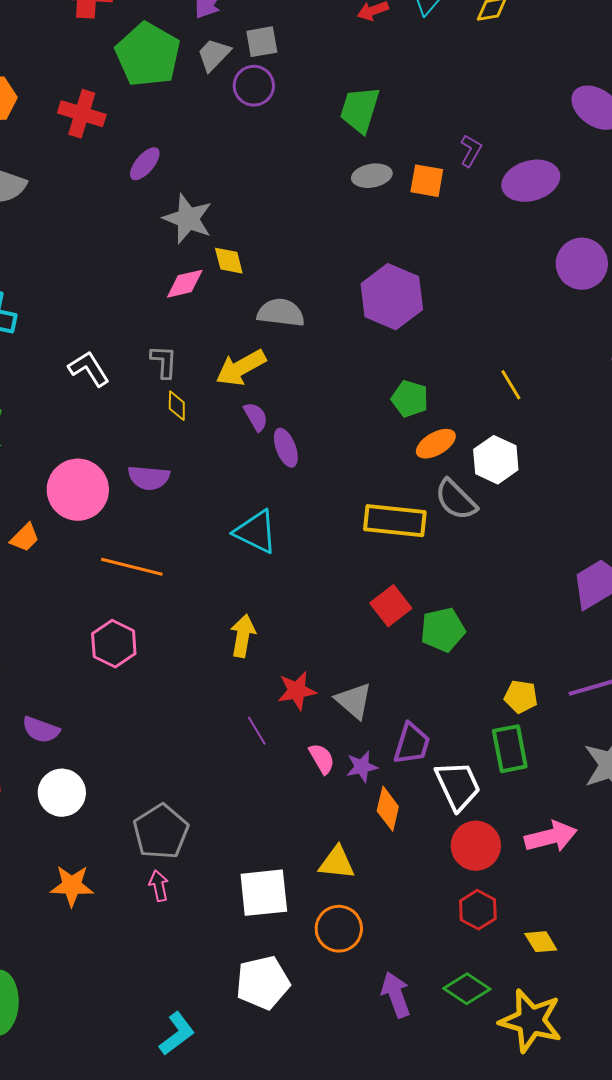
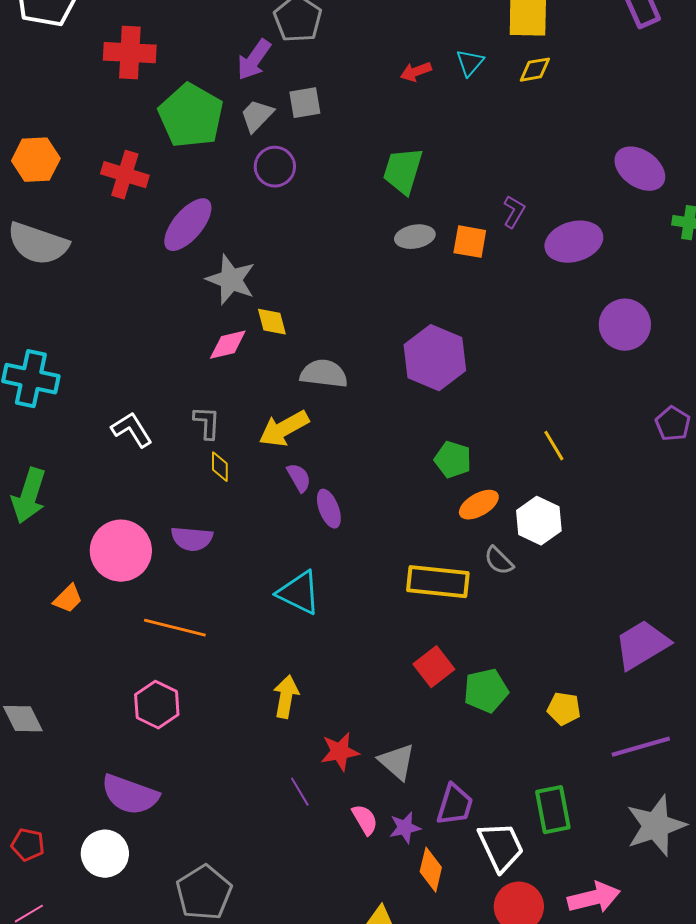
purple circle: (254, 86) -> (275, 167), moved
purple ellipse: (145, 164) -> (188, 225), size x1.6
gray semicircle: (456, 500) -> (499, 561), size x0.7
yellow pentagon: (521, 697) -> (564, 709), moved
purple semicircle: (41, 730) -> (130, 795), moved, size x1.5

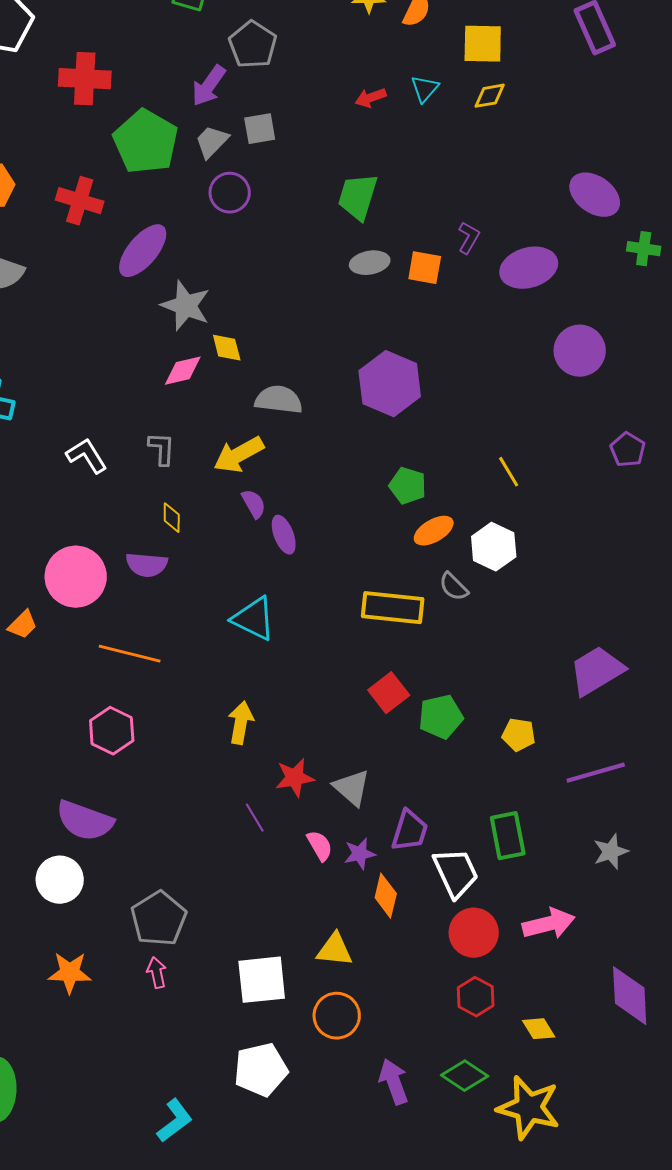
yellow diamond: (220, 467) -> (172, 518), moved
gray star: (656, 826) -> (611, 852), size x0.6

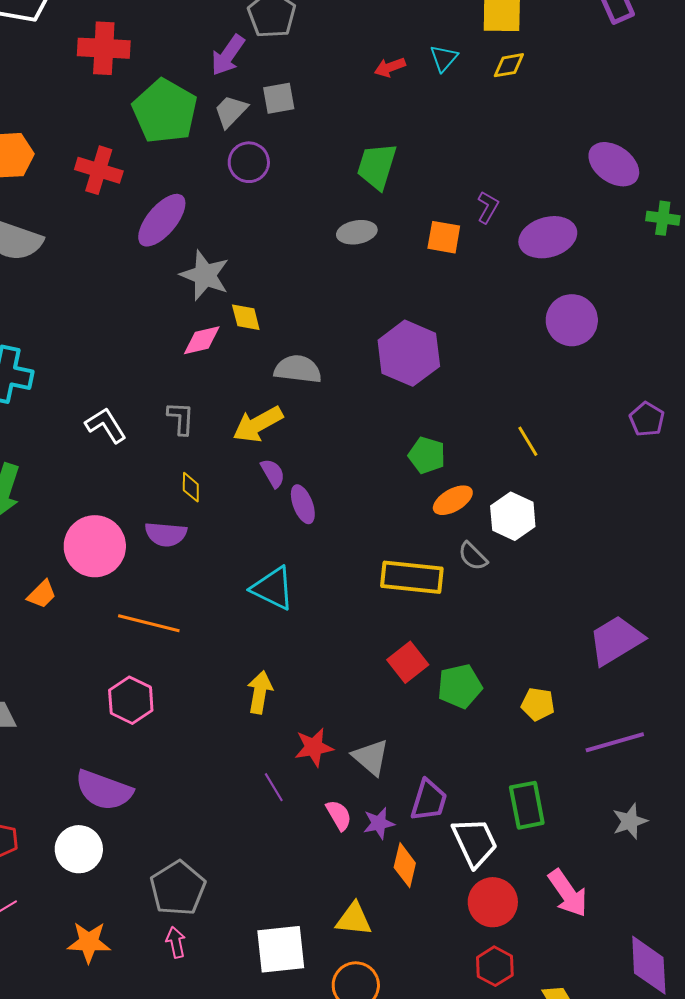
gray ellipse: (370, 263) -> (357, 232), moved
purple circle: (580, 351) -> (572, 320), moved
pink arrow: (549, 924) -> (568, 893), turned 69

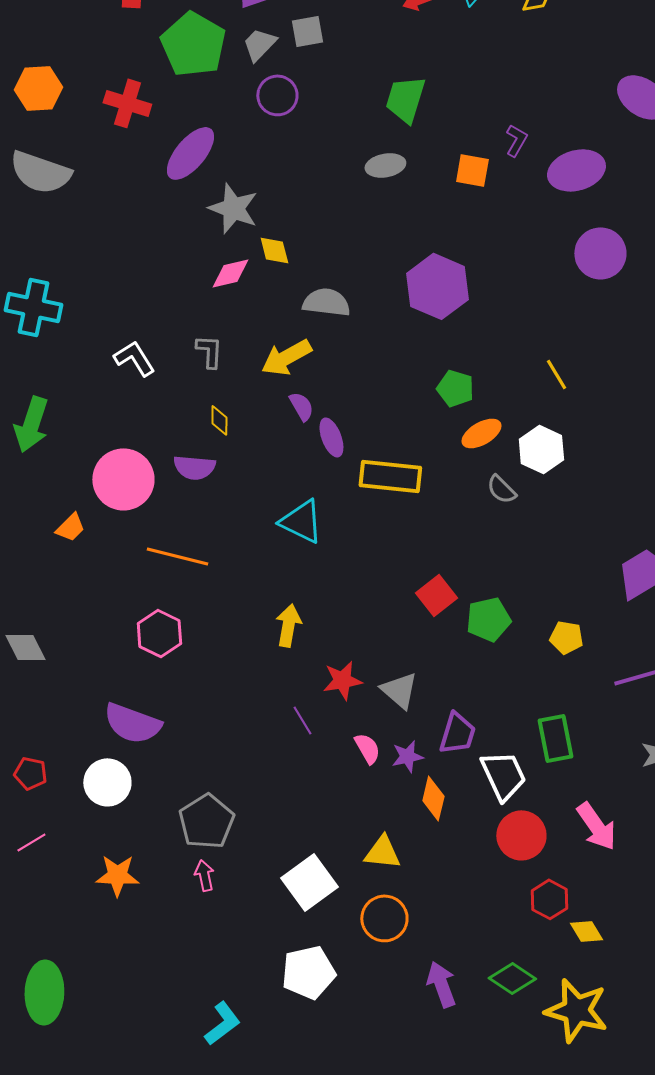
yellow rectangle: (412, 577) -> (390, 476), moved
white square: (281, 949) -> (309, 882), turned -30
red hexagon: (495, 966) -> (549, 899), moved

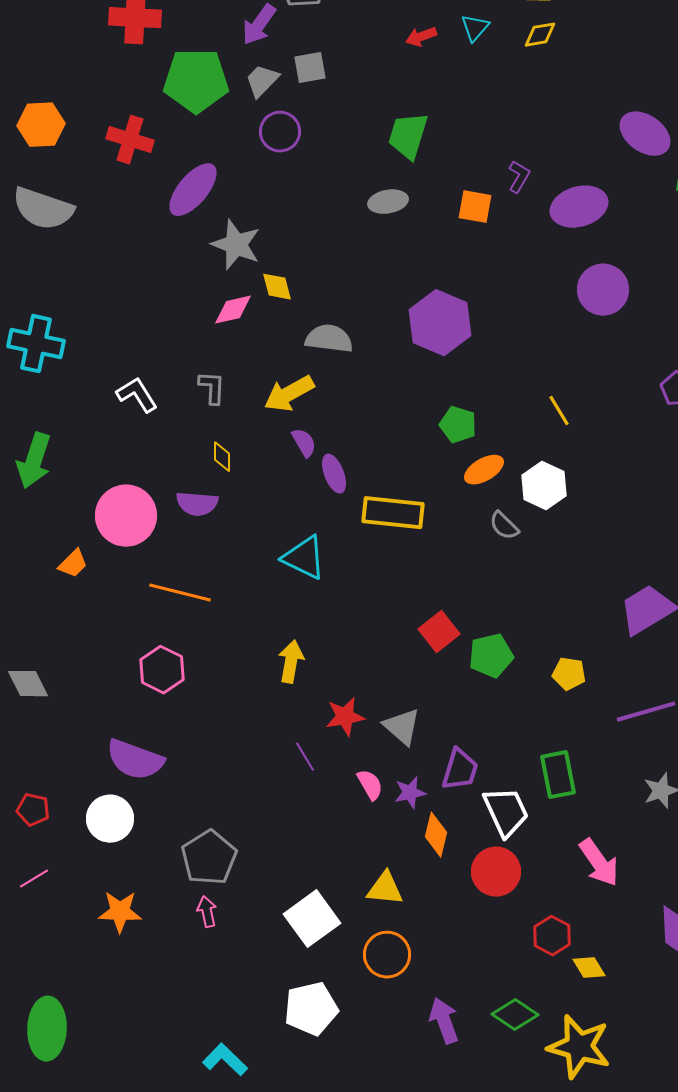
green pentagon: (193, 44) -> (196, 81), turned -30
red circle: (521, 835) -> (496, 872), moved
cyan L-shape: (222, 1023) -> (225, 1060), turned -99

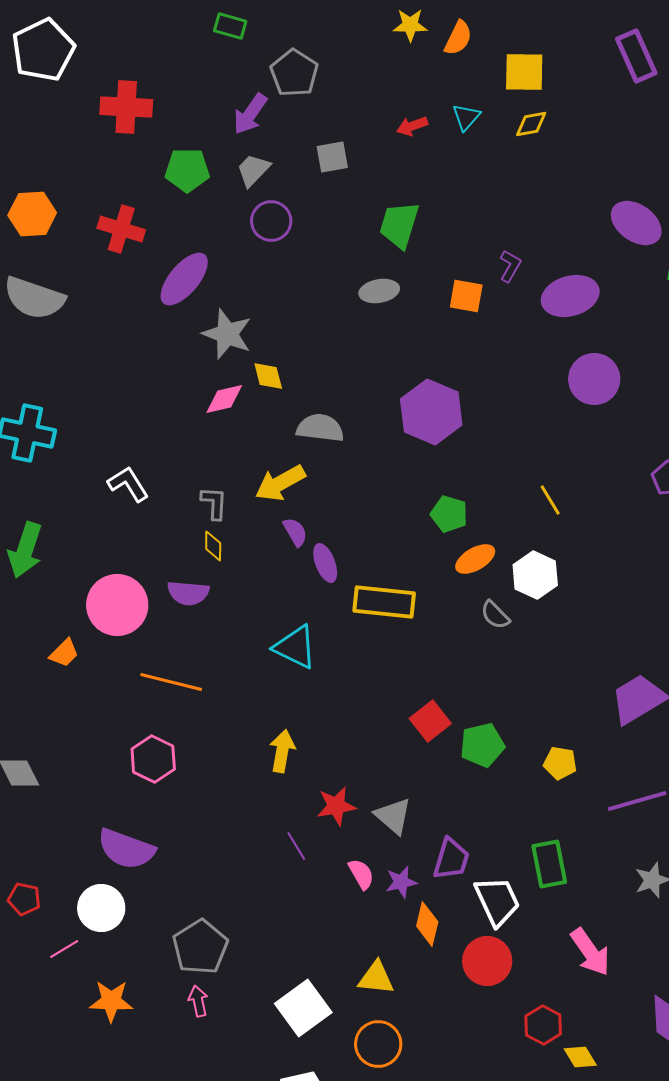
gray square: (310, 68) -> (332, 157), moved
green pentagon: (196, 81) -> (187, 170), size x0.7
gray L-shape: (212, 388) -> (214, 503), moved
pink line: (34, 879) -> (64, 949), moved

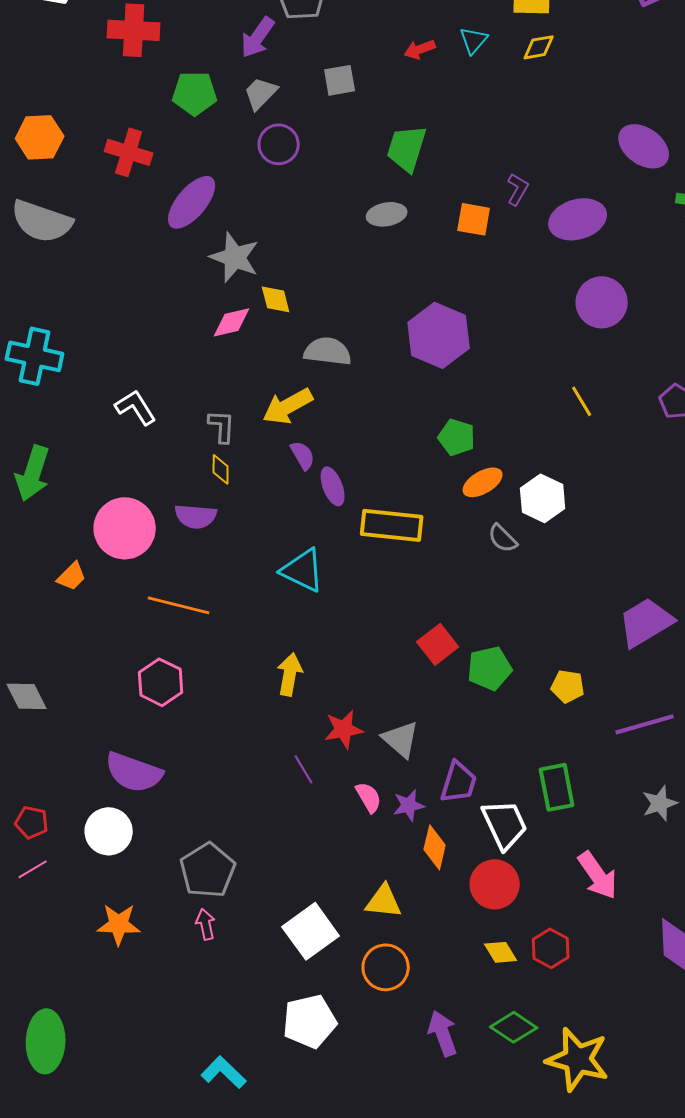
yellow line: (550, 500) -> (582, 401), moved
pink line: (64, 949) -> (33, 869), moved
yellow diamond: (580, 1057) -> (501, 952), moved

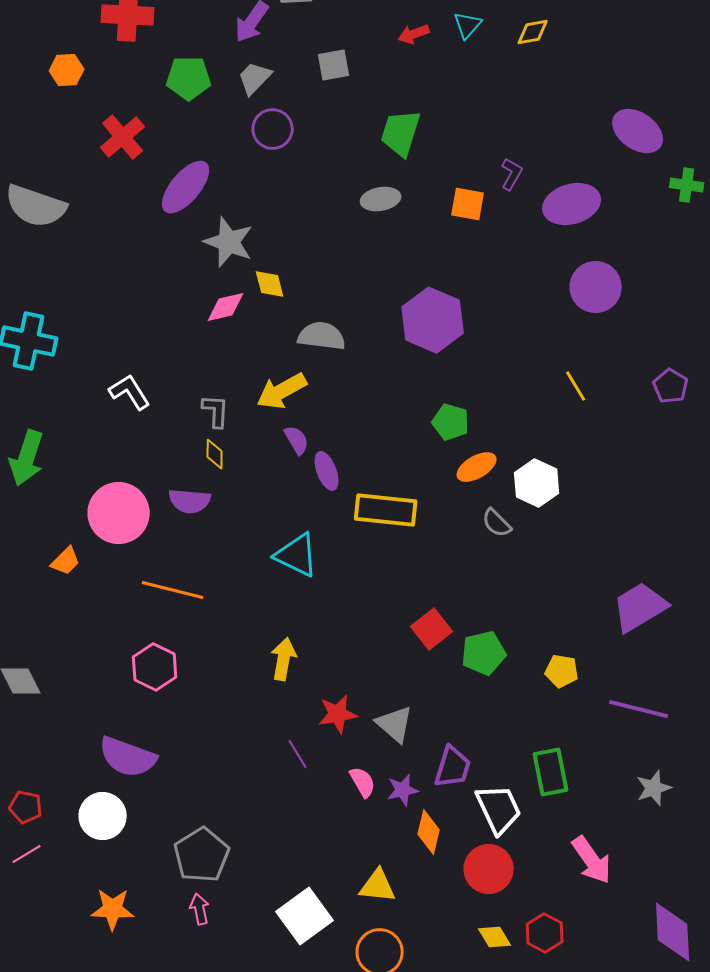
orange hexagon: (40, 137) -> (67, 70), moved, size x0.7
red cross: (129, 152) -> (123, 137), turned 33
purple line: (645, 724) -> (639, 709), turned 30

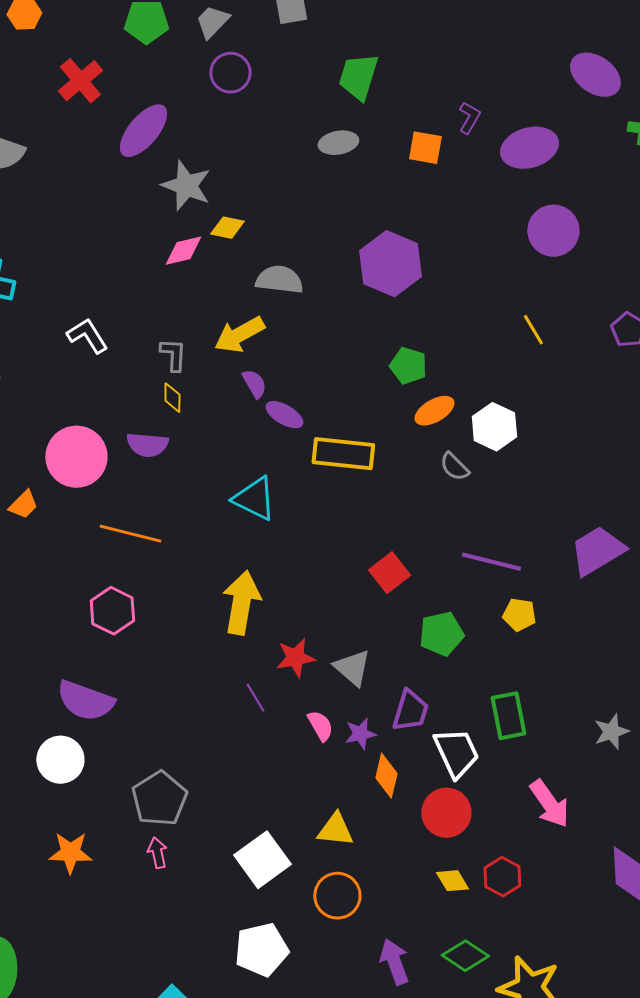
yellow diamond: (270, 284) -> (227, 228), turned -64
purple ellipse: (327, 471) -> (284, 415), turned -39
green pentagon: (484, 653) -> (441, 634), moved
yellow arrow: (284, 659) -> (241, 603), size x1.5
purple line: (639, 709) -> (491, 562), moved

